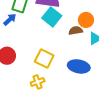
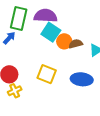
orange circle: (86, 20) -> (64, 41), moved
yellow cross: (38, 82) -> (15, 91), moved

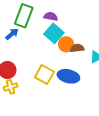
purple semicircle: (45, 16) -> (51, 16), size x0.6
blue ellipse: (82, 79) -> (68, 76), moved

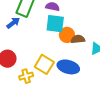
cyan square: (54, 33) -> (55, 24), turned -36
yellow cross: (11, 87) -> (26, 76), moved

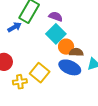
cyan square: (55, 24) -> (56, 34), turned 30
blue ellipse: (68, 67) -> (70, 67), moved

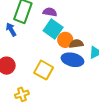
blue arrow: (14, 27) -> (11, 29), turned -80
yellow cross: (20, 82) -> (22, 94), moved

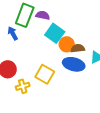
purple semicircle: (50, 12) -> (43, 15), moved
yellow cross: (22, 94) -> (23, 86), moved

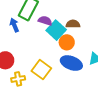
purple semicircle: (43, 15) -> (45, 21), moved
brown semicircle: (78, 48) -> (73, 24), moved

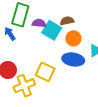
orange circle: (67, 42) -> (73, 38), moved
yellow cross: (18, 79) -> (24, 86), size x1.5

